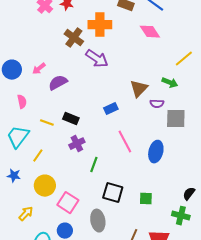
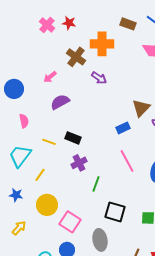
purple arrow: (97, 59) -> (99, 78), size x0.7
pink arrow: (39, 69) -> (50, 77), moved
blue rectangle: (111, 109) -> (123, 128), moved
yellow arrow: (26, 214) -> (19, 228), moved

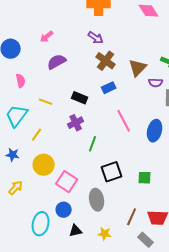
brown cross: (76, 57) -> (106, 61), moved
blue rectangle: (123, 128) -> (109, 88), moved
black rectangle: (73, 138) -> (80, 98), moved
black square: (115, 212) -> (112, 172), turned -35

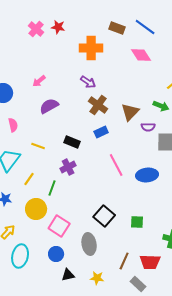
blue ellipse: (155, 131) -> (147, 175), turned 70
green line: (93, 144) -> (52, 188), moved
black square: (112, 172) -> (104, 216), turned -30
cyan ellipse: (41, 224) -> (20, 256), moved

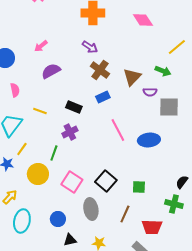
yellow line: (29, 179) -> (22, 149), moved
pink square: (59, 226) -> (72, 182), moved
brown line: (124, 261) -> (125, 214), moved

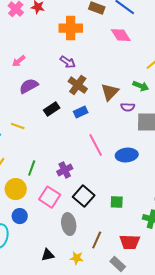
black rectangle: (74, 107) -> (52, 109), moved, turned -56
purple cross: (70, 132) -> (65, 170), moved
brown line: (125, 214) -> (97, 240), moved
blue circle: (58, 219) -> (20, 216), moved

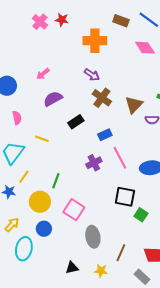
blue rectangle: (81, 112) -> (105, 135), moved
purple cross: (65, 170) -> (94, 163), moved
black square: (84, 196) -> (125, 197), moved, turned -30
green square: (117, 202) -> (141, 215), turned 32

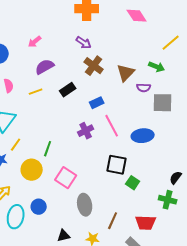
yellow line: (42, 139) -> (36, 92), moved, turned -40
blue circle: (44, 229) -> (39, 207), moved

